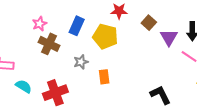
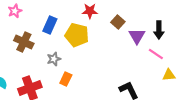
pink star: (39, 24) -> (15, 11), moved
orange rectangle: (104, 77) -> (66, 79), moved, turned 32

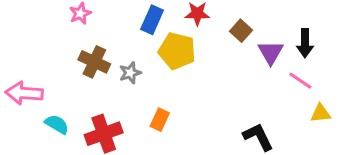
blue rectangle: (50, 25) -> (152, 20), moved
gray star: (54, 59) -> (130, 73), moved

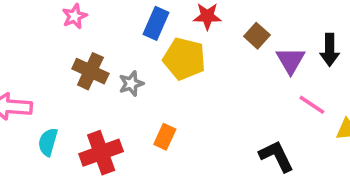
pink line: (300, 81) -> (312, 105), moved
cyan semicircle: (57, 124) -> (48, 142), turned -105

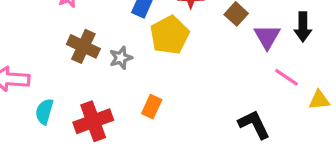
yellow pentagon: (184, 59) -> (170, 35), turned 30

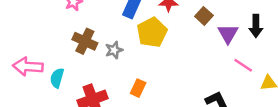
cyan semicircle: (44, 111) -> (57, 78), moved

